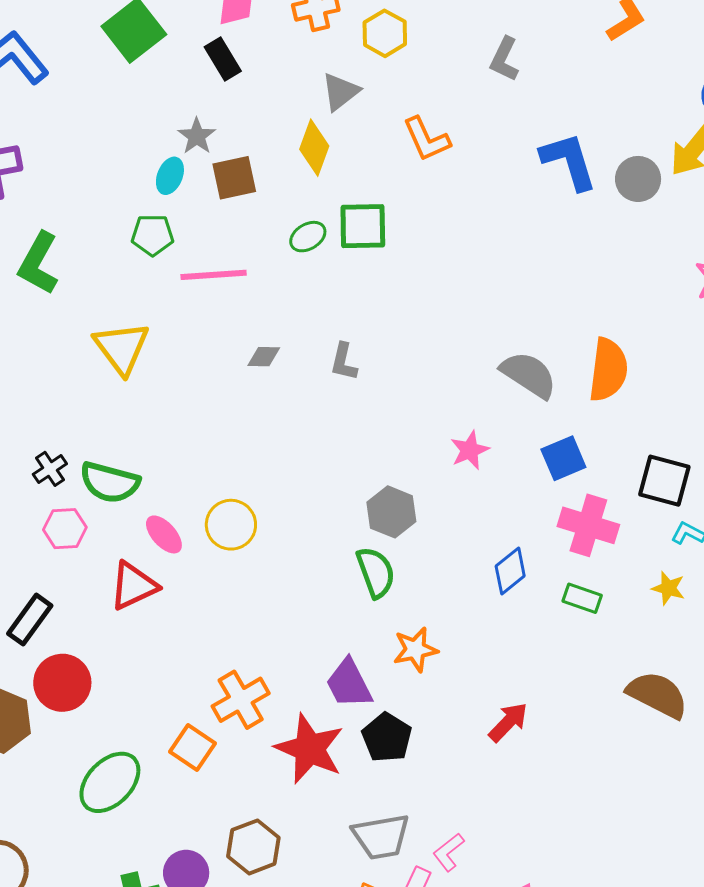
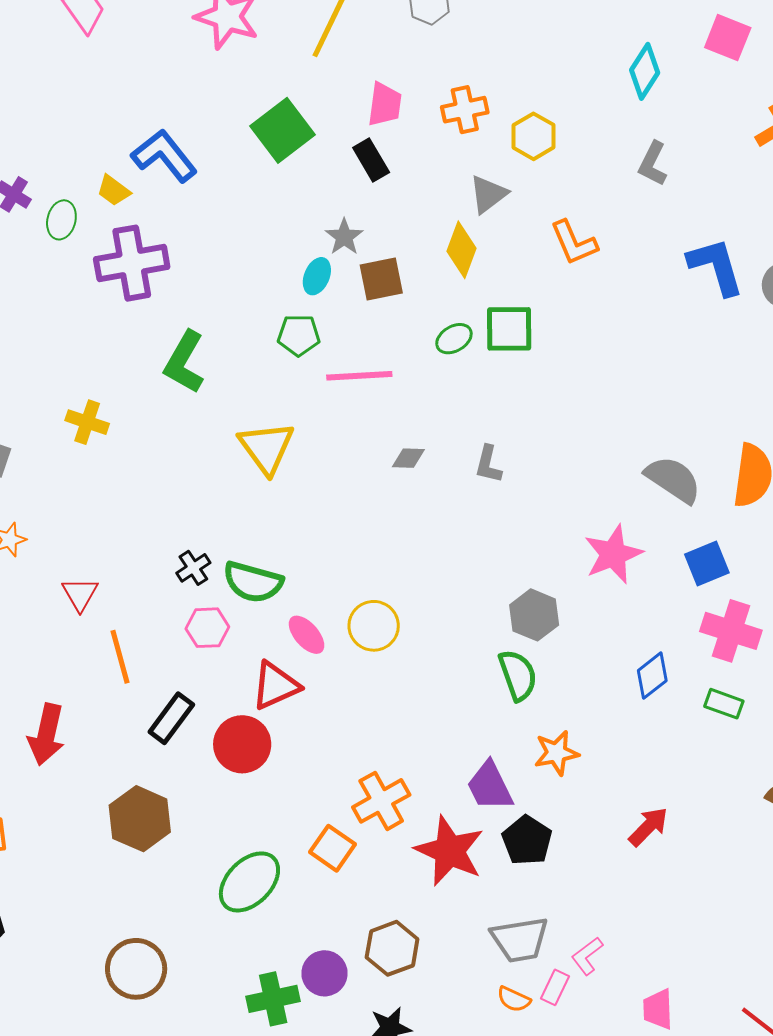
pink star: (470, 450) -> (613, 554), size x1.5
red circle: (62, 683) -> (242, 744), moved

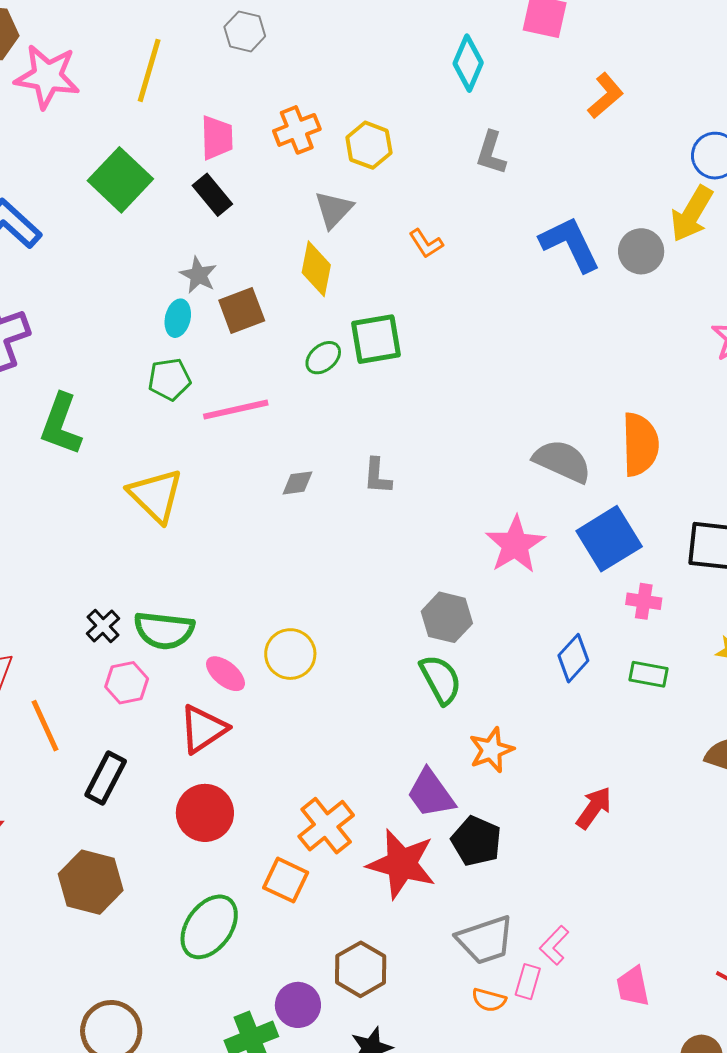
orange L-shape: (574, 243) -> (426, 244), size x0.7
blue square: (707, 563) -> (609, 539), size x1.4
pink cross: (731, 631) -> (644, 601), size x0.6
red circle: (242, 744) -> (205, 813), moved

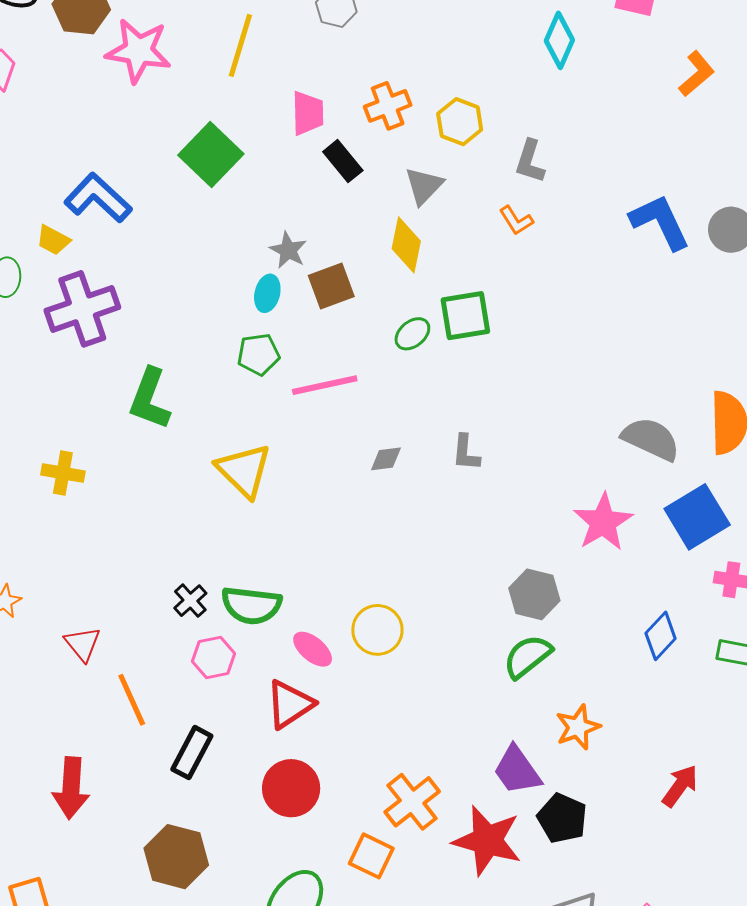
gray L-shape: (491, 153) -> (530, 161), moved
black rectangle: (212, 195) -> (343, 161), moved
green semicircle: (441, 679) -> (528, 656), turned -100

